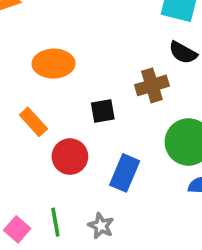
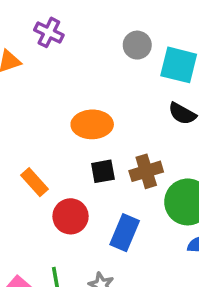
orange ellipse: (54, 64) -> (92, 124), moved
brown cross: (152, 85) -> (146, 171), moved

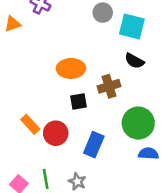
brown cross: (146, 171) -> (109, 86), moved
orange rectangle: (34, 182) -> (30, 124), moved

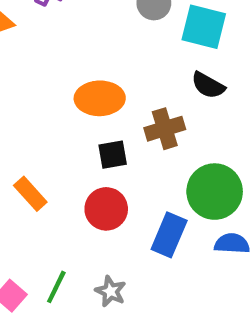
red circle: (56, 133) -> (106, 209), moved
blue rectangle: (94, 145) -> (169, 235), moved
green line: (46, 179) -> (56, 287), turned 36

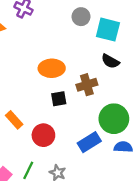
red circle: (106, 209) -> (43, 135), moved
blue rectangle: (169, 235) -> (89, 142), turned 35

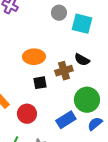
black semicircle: (110, 61) -> (82, 60), moved
blue semicircle: (123, 147) -> (95, 124), turned -42

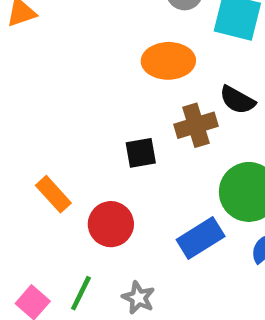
orange ellipse: (34, 57) -> (168, 61), moved

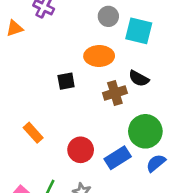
black square: (141, 153) -> (66, 81), moved
red circle: (111, 224) -> (81, 150), moved

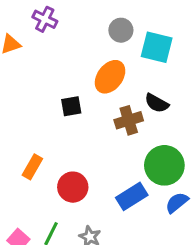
orange ellipse: (99, 56) -> (110, 77), turned -52
orange rectangle: (33, 133) -> (32, 167), turned 72
red circle: (81, 150) -> (73, 187), moved

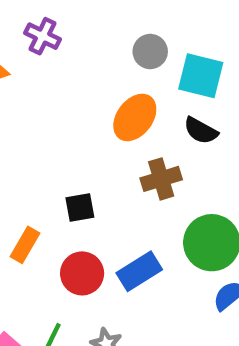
black semicircle: (157, 103) -> (201, 131), moved
black square: (71, 106) -> (80, 208), moved
blue rectangle: (132, 196) -> (139, 271), moved

